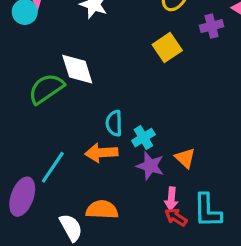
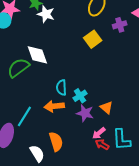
pink arrow: (171, 199) -> (99, 133), turned 48
orange semicircle: (102, 210) -> (56, 142), turned 72

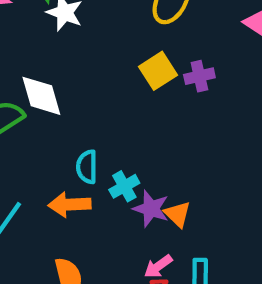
purple cross: (120, 25) -> (199, 76), moved
purple star: (85, 113) -> (151, 209), moved

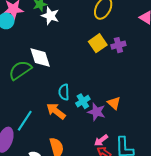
orange arrow: (69, 205) -> (56, 111), turned 42
orange triangle: (178, 214) -> (114, 103), moved

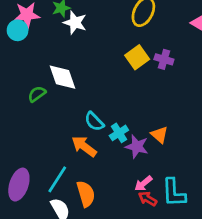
purple cross: (118, 45) -> (164, 59), turned 32
green semicircle: (20, 70) -> (37, 94), size x0.6
cyan semicircle: (64, 92) -> (94, 121), turned -42
cyan line: (25, 121) -> (57, 179), moved

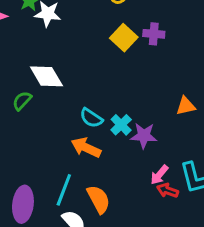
orange triangle: (159, 135) -> (186, 106), moved, turned -42

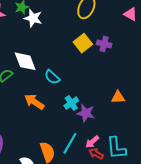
cyan semicircle: (91, 118) -> (52, 77), moved
orange arrow: (86, 148) -> (34, 102), moved
cyan line: (64, 190) -> (70, 143), moved

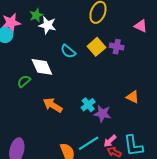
pink triangle: (131, 14) -> (141, 26), moved
cyan semicircle: (52, 77) -> (68, 51), moved
orange triangle: (118, 97) -> (133, 97), turned 32
cyan line: (70, 143) -> (89, 143), turned 30

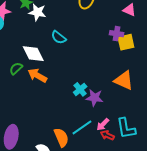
yellow square: (96, 47) -> (126, 42), moved, turned 30
purple cross: (117, 47) -> (117, 34), moved
orange triangle: (133, 97) -> (124, 80), size x1.5
orange arrow: (53, 105) -> (37, 75), moved

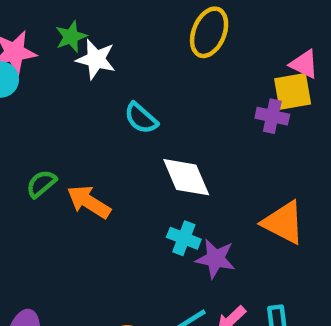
yellow square: (126, 42) -> (293, 91), moved
white diamond: (33, 54) -> (186, 177), moved
cyan cross: (80, 89) -> (184, 238), turned -32

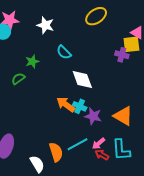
yellow ellipse: (209, 32) -> (96, 16), turned 30
green star: (71, 37) -> (32, 61), moved
orange arrow: (89, 202) -> (66, 105), moved
orange triangle: (283, 223) -> (123, 116), moved

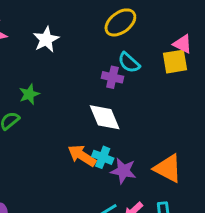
white star: (45, 25) -> (46, 39), turned 30
cyan semicircle: (64, 52) -> (129, 63), moved
purple cross: (122, 55) -> (112, 77), moved

